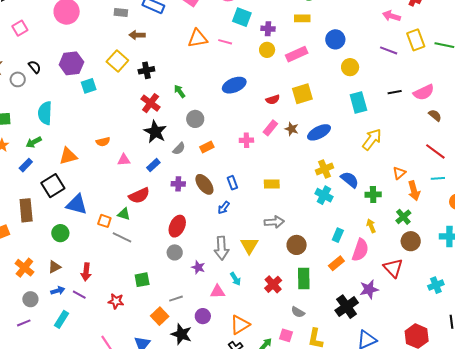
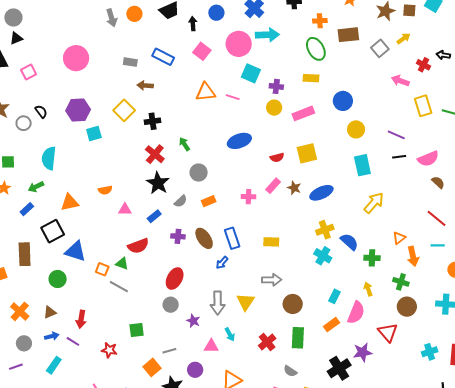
purple line: (389, 50) -> (396, 135), moved
blue rectangle: (232, 183) -> (232, 238), size x1.5
green cross: (403, 217) -> (401, 282), turned -35

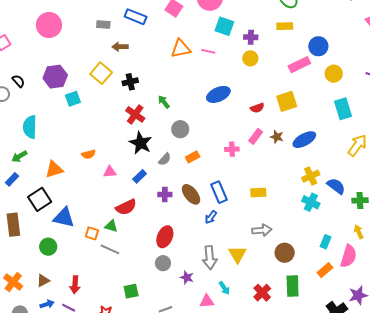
pink rectangle: (303, 113) -> (299, 65), moved

